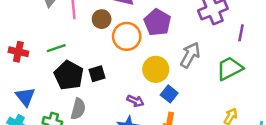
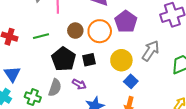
brown circle: (102, 19) -> (75, 31), moved
black square: (97, 74) -> (89, 60), moved
black pentagon: (69, 75) -> (64, 59), moved
purple arrow: (135, 101) -> (79, 84), moved

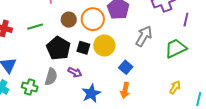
black square: (89, 60) -> (83, 48), turned 32
yellow circle: (121, 60) -> (104, 45), moved

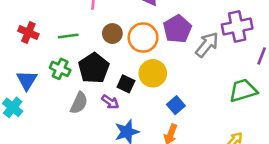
gray arrow: (144, 36) -> (207, 45), moved
black square: (83, 48) -> (126, 84), moved
green cross: (30, 87) -> (60, 69), moved

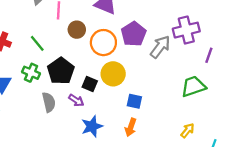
brown circle: (112, 34) -> (77, 30), moved
green line: (68, 36) -> (37, 43), turned 60
gray semicircle: (79, 103) -> (49, 102), turned -36
blue square: (176, 105) -> (134, 101), turned -35

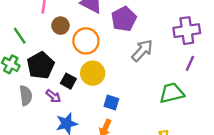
purple cross: (186, 30) -> (187, 31), moved
purple pentagon: (134, 34) -> (124, 19), moved

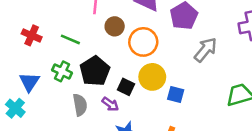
green line: (20, 36) -> (70, 39), turned -30
blue square: (111, 102) -> (176, 95), moved

